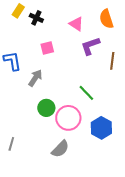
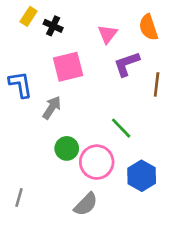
pink triangle: (76, 24) -> (108, 34), turned 35
pink square: (47, 48) -> (68, 67), size x1.6

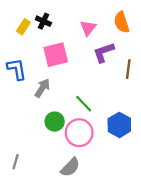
yellow rectangle: (29, 16) -> (23, 27), moved
green line: (121, 128) -> (84, 104), moved
blue hexagon: (142, 176) -> (119, 125), moved

